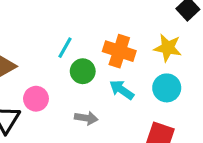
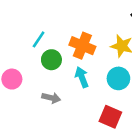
cyan arrow: (122, 90) -> (82, 77), turned 30

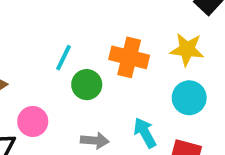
cyan arrow: (82, 77) -> (145, 133), moved

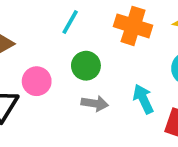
green circle: (87, 85) -> (86, 66), moved

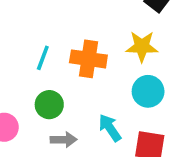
cyan line: (70, 22) -> (43, 58), moved

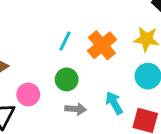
orange cross: (88, 59) -> (102, 45), turned 36

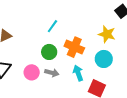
orange cross: (102, 45) -> (74, 47), moved, turned -36
pink circle: (28, 94) -> (32, 72), moved

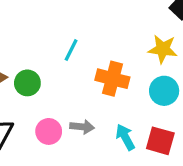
green circle: (49, 52) -> (27, 83), moved
cyan arrow: (78, 73) -> (125, 137), moved

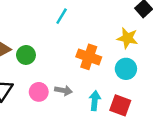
cyan line: (71, 50) -> (62, 16), moved
cyan arrow: (125, 137) -> (95, 101), turned 30

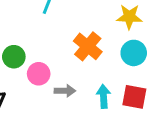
orange cross: (89, 57) -> (88, 46), turned 30
pink circle: (39, 92) -> (39, 74), moved

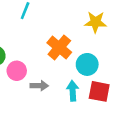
cyan circle: (134, 53) -> (87, 64), moved

